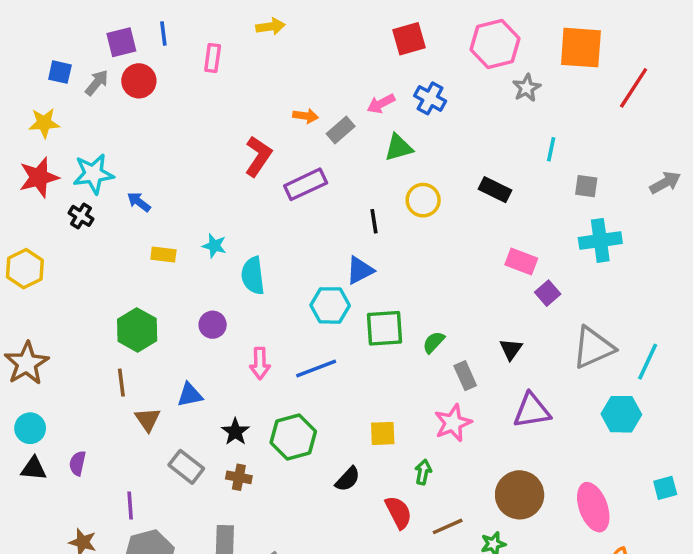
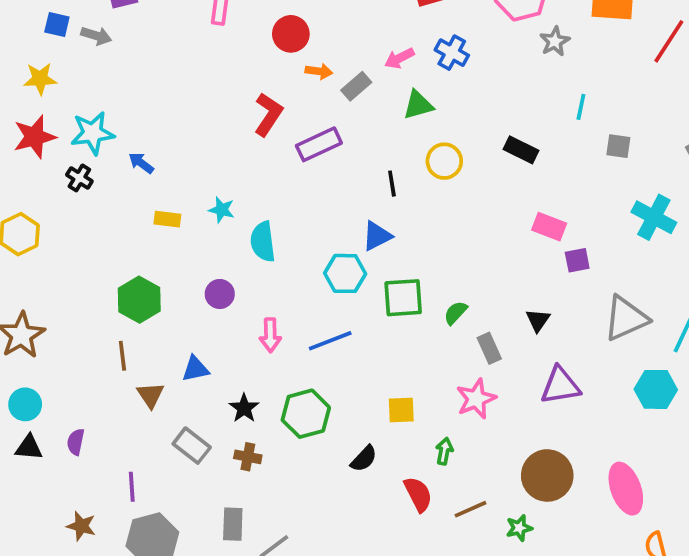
red circle: (139, 81) -> (291, 34), moved
gray arrow: (97, 83) -> (96, 36), turned 68
cyan cross: (600, 240) -> (654, 217), moved, turned 36
purple square: (548, 293) -> (577, 260), turned 30

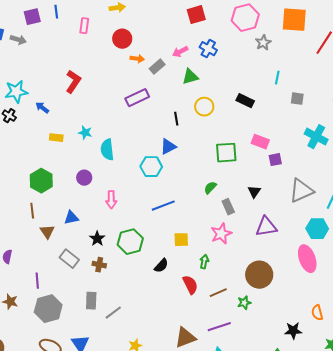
red L-shape: (268, 114) -> (73, 82), moved
green square: (403, 298) -> (226, 153), moved
blue line: (330, 341) -> (163, 206), moved
pink ellipse: (626, 489) -> (307, 259), moved

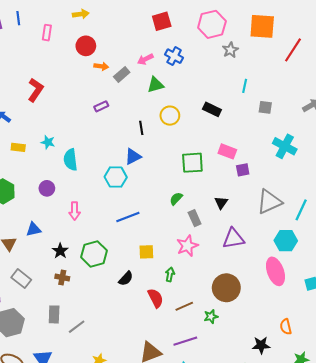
purple rectangle: (137, 98) -> (101, 106), size x0.6
gray rectangle: (69, 259) -> (21, 279), moved

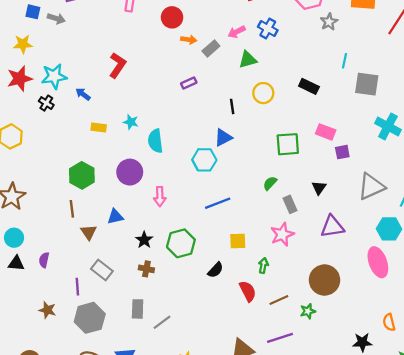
gray square: (265, 107) -> (367, 84), size x1.6
purple circle: (47, 188) -> (130, 172), size x1.5

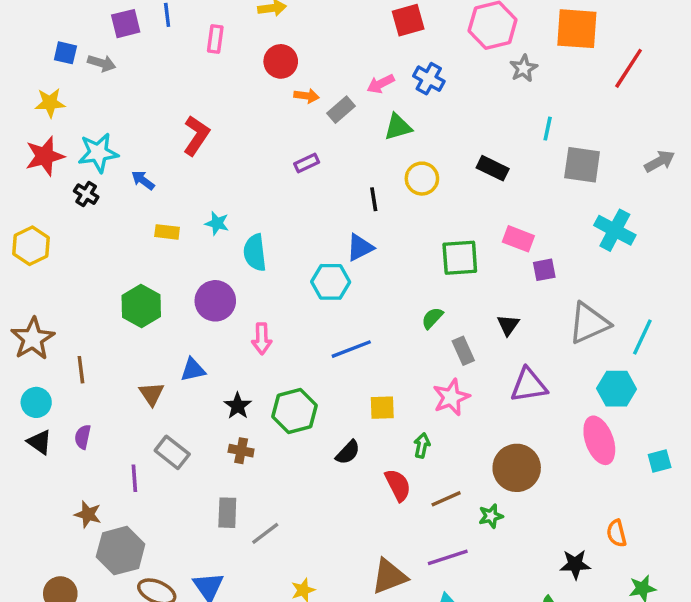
brown line: (72, 209) -> (81, 370), moved
black triangle: (16, 263) -> (40, 442), turned 30
gray hexagon: (90, 318) -> (121, 551), moved

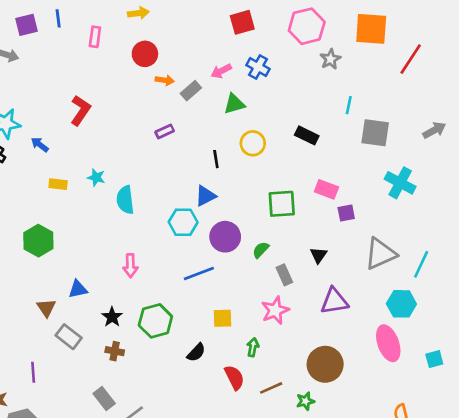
purple circle: (215, 301) -> (225, 237), moved
gray rectangle: (172, 452) -> (69, 337), moved
gray rectangle: (227, 513) -> (104, 398), turned -40

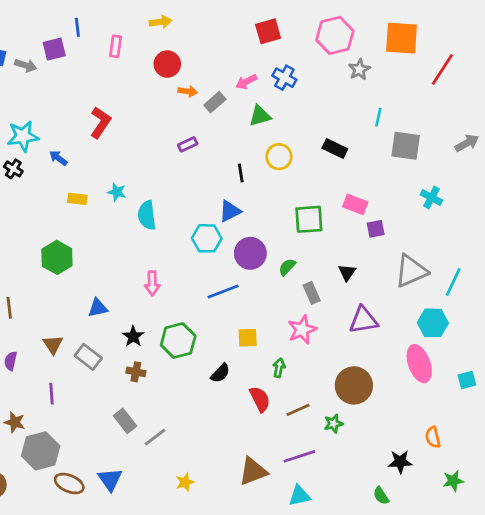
purple square: (27, 25) -> (54, 49), moved
cyan cross: (400, 183) -> (431, 197), size x0.7
brown triangle: (46, 308) -> (53, 345), moved

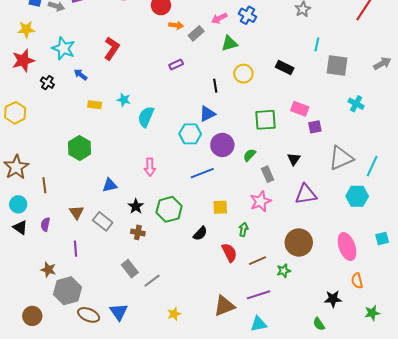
cyan star: (23, 136) -> (63, 48), moved, turned 30
cyan semicircle: (147, 215) -> (146, 117), turned 30
pink ellipse: (419, 364) -> (347, 247), moved

